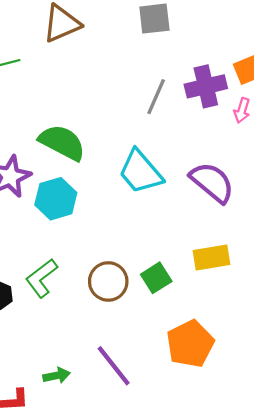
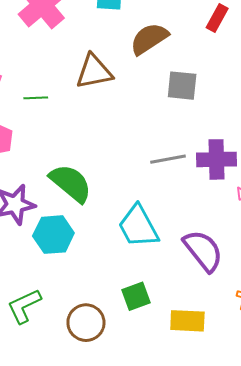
gray line: (156, 97) -> (168, 159), turned 44
green square: (156, 278) -> (136, 296), moved

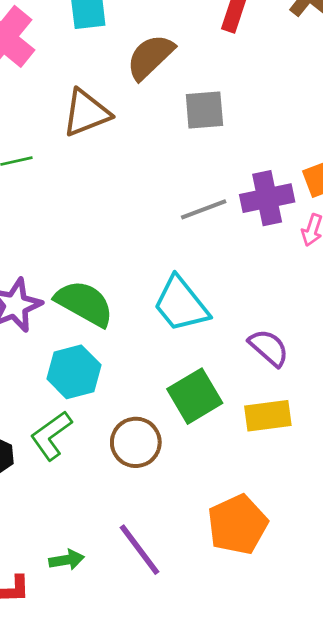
green semicircle: (71, 183) -> (84, 303), moved
cyan hexagon: (53, 235) -> (74, 372), moved
purple semicircle: (203, 251) -> (269, 348), moved, size x0.7
green square: (136, 296) -> (195, 396), size x1.4

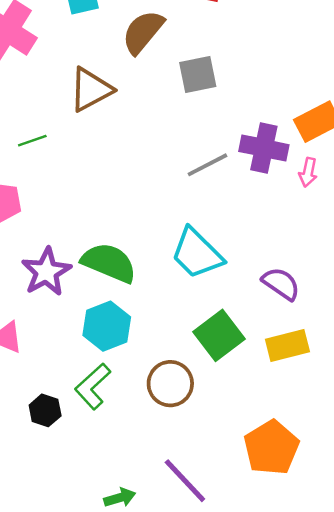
purple cross: (267, 198) -> (264, 148), turned 30

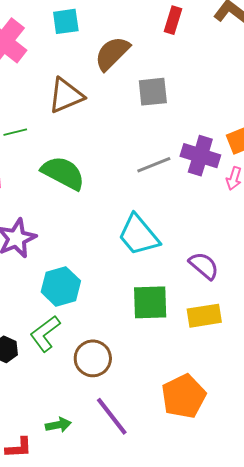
green semicircle: (109, 263) -> (63, 173), moved
green square: (219, 335) -> (150, 302), turned 30
brown circle: (170, 384) -> (93, 358), moved

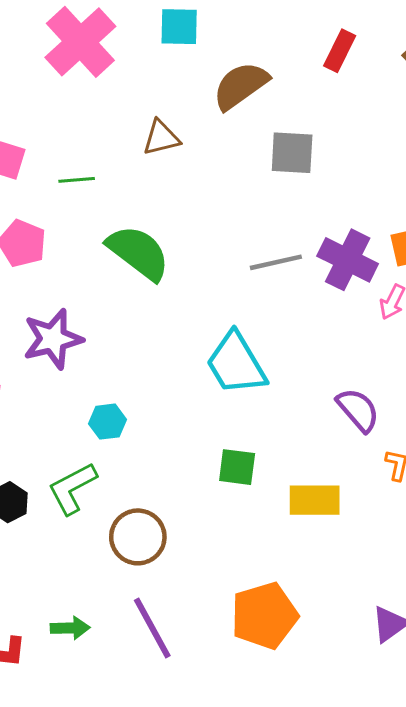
brown triangle: (66, 96) -> (161, 138), size x0.7
purple semicircle: (204, 266) -> (358, 410), moved
cyan hexagon: (61, 286) -> (107, 422), size x0.6
green square: (150, 302) -> (237, 467), size x0.7

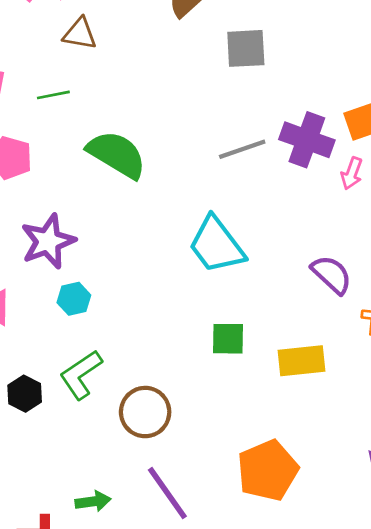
brown triangle: (161, 138) -> (80, 34), moved, turned 30
cyan hexagon: (107, 422) -> (74, 299), moved

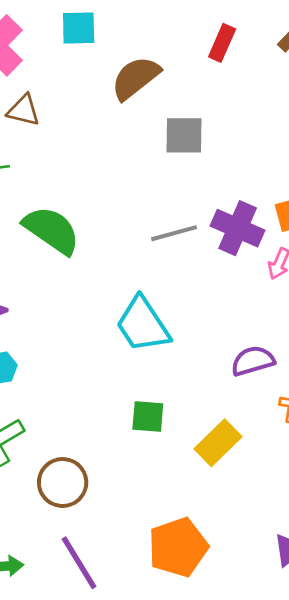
purple semicircle: (332, 275) -> (253, 361), turned -63
yellow rectangle: (301, 361) -> (218, 443), turned -42

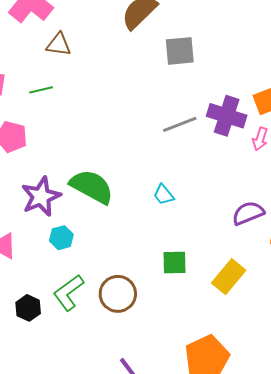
green semicircle: (52, 230) -> (92, 187), moved
cyan trapezoid: (143, 325) -> (164, 195), size x0.5
brown circle: (63, 483) -> (118, 294), moved

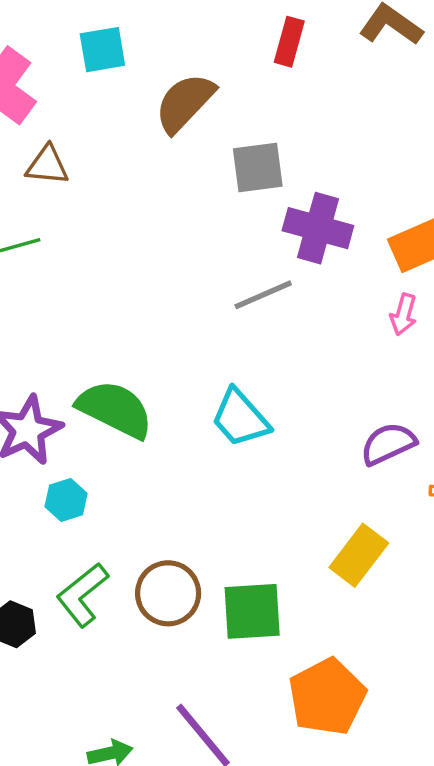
purple cross: (227, 116) -> (318, 228), moved
cyan trapezoid: (164, 195) -> (240, 418), size x1.6
green square: (174, 263) -> (252, 611), moved, size x1.4

